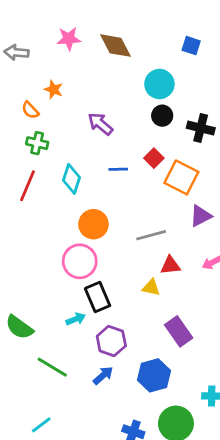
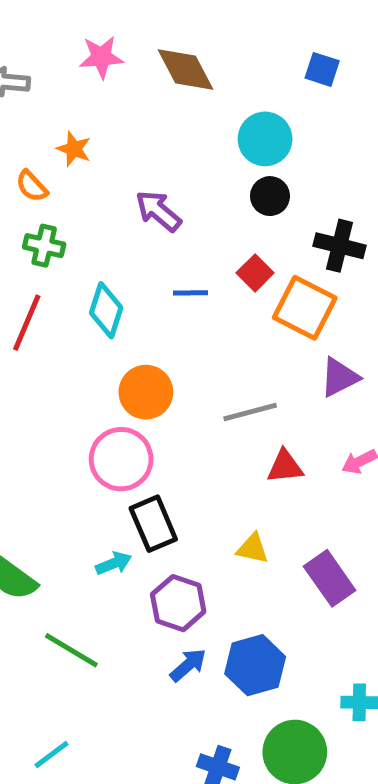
black cross: (201, 128) -> (339, 246), moved
yellow triangle: (151, 287) -> (253, 548), moved
purple rectangle: (179, 331) -> (330, 578), moved
blue arrow: (103, 375) -> (188, 665), moved

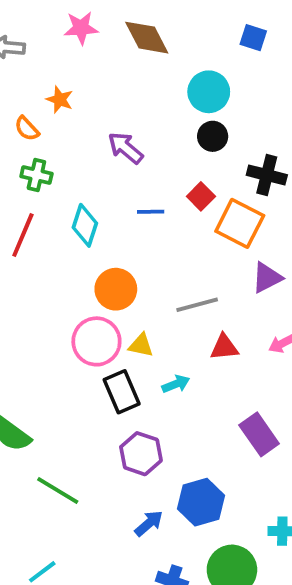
yellow triangle: (253, 548) -> (141, 345), moved
cyan arrow: (114, 563) -> (176, 384), moved
blue arrow: (188, 665) -> (149, 523), moved

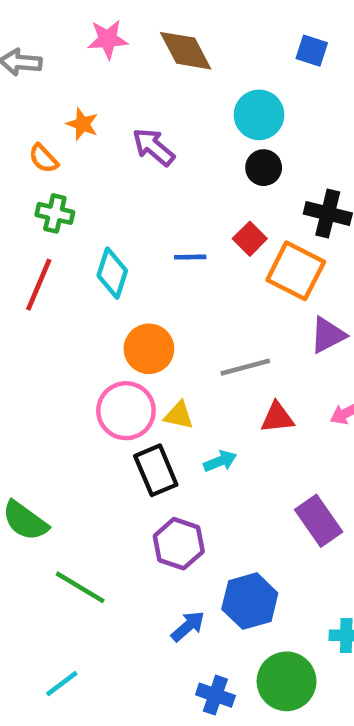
purple arrow: (126, 148) -> (154, 147), moved

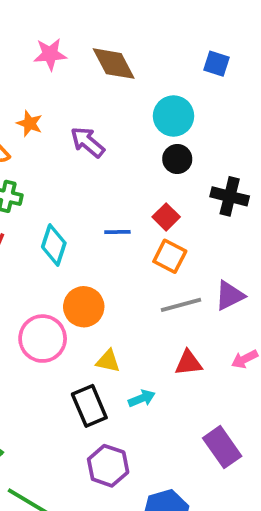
orange square: (296, 271) -> (170, 256), moved, size x0.7
gray line: (245, 367) -> (181, 305), moved
pink circle: (126, 411) -> (43, 339), moved

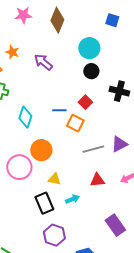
brown diamond: (114, 64) -> (57, 20), turned 50
orange square: (170, 256) -> (75, 123), moved

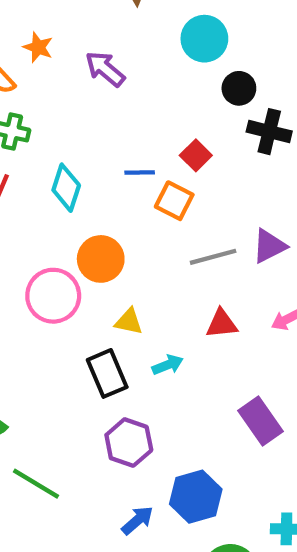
black circle: (91, 71) -> (239, 88), moved

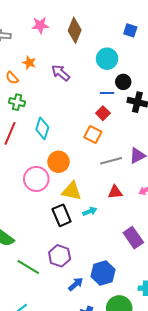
blue line: (140, 173) -> (107, 93), moved
yellow triangle: (129, 322) -> (72, 191), size x1.5
purple hexagon: (129, 443) -> (60, 256), moved

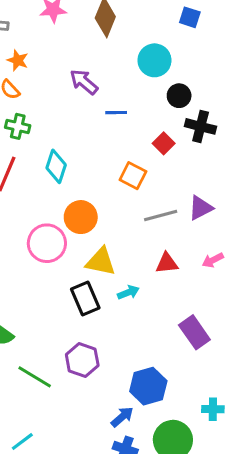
orange star: (29, 63) -> (18, 60), moved
blue line: (107, 93) -> (116, 113), moved
red square: (103, 113) -> (164, 143), moved
blue arrow: (76, 284) -> (122, 417), moved

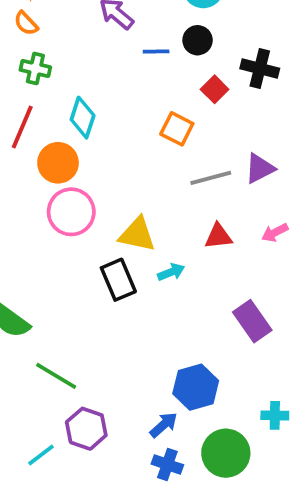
black circle: (179, 96) -> (198, 40), moved
orange circle: (81, 217) -> (58, 163), moved
purple hexagon: (82, 360) -> (86, 429), moved

